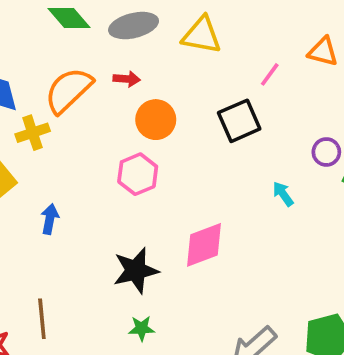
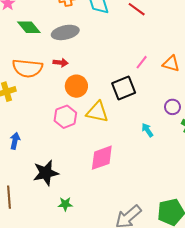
yellow triangle: (202, 35) -> (97, 112), moved
orange triangle: (323, 52) -> (171, 64), moved
orange semicircle: (68, 90) -> (27, 68), turned -132
black star: (136, 270) -> (46, 173), moved

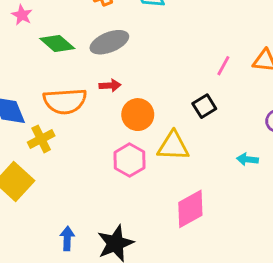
black square: (124, 88) -> (204, 106), size x0.7
cyan arrow: (147, 130) -> (248, 159), turned -40
blue arrow: (15, 141) -> (67, 238), moved

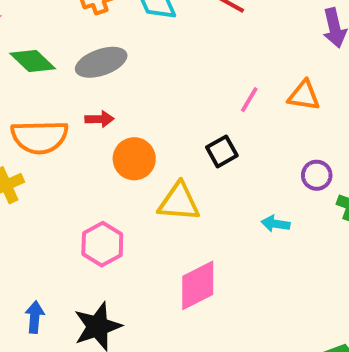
pink hexagon: (130, 160) -> (102, 244), moved

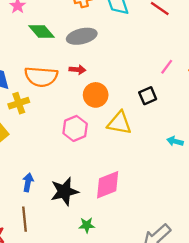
pink hexagon: (102, 244) -> (75, 128), moved
pink diamond: (198, 285) -> (108, 185), moved

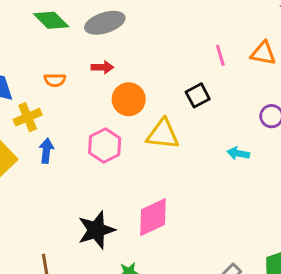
pink line: (167, 67) -> (220, 55), turned -49
orange semicircle: (41, 77) -> (55, 80), size x0.5
blue arrow: (28, 182) -> (46, 151), moved

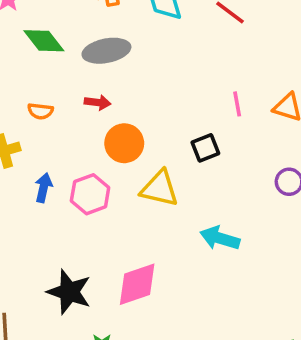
blue arrow: (46, 151) -> (44, 188), moved
cyan arrow: (238, 153) -> (220, 238), moved, size x1.5
black star: (96, 230) -> (69, 292), turned 30

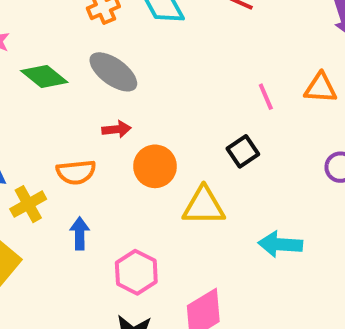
gray ellipse: (106, 51) -> (113, 72), turned 60
orange semicircle: (40, 111) -> (76, 172), moved, size x1.4
pink hexagon: (90, 194) -> (136, 272), moved

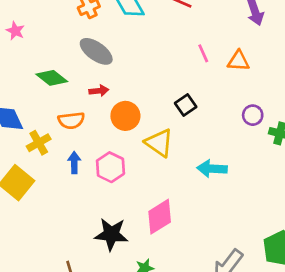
green diamond: (44, 77) -> (52, 78), moved
pink line: (266, 97) -> (203, 53), moved
yellow triangle: (204, 206) -> (159, 143), turned 36
pink hexagon: (136, 272) -> (110, 167), moved

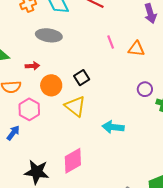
gray ellipse: (96, 51) -> (49, 35), moved, turned -30
black square: (186, 105) -> (82, 78), moved
blue arrow: (74, 163) -> (13, 133), moved, turned 35
pink hexagon: (110, 167) -> (29, 109), moved

